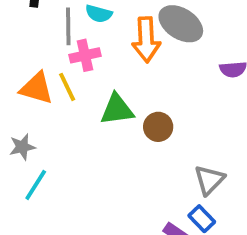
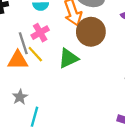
gray line: (68, 26) -> (23, 43), moved
brown circle: (158, 127) -> (91, 32), moved, size x1.6

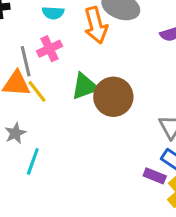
brown circle: (91, 32) -> (113, 97), moved
yellow line: (35, 54) -> (37, 91), moved

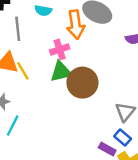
pink cross: (49, 49) -> (60, 49), moved
gray line: (26, 61) -> (18, 29), moved

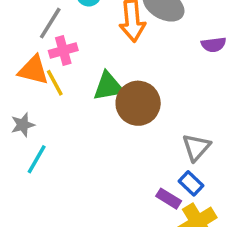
gray line: (18, 29) -> (50, 23), turned 35
pink cross: (60, 49) -> (63, 50), moved

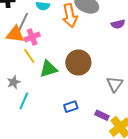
orange triangle: (33, 70) -> (15, 34), moved
green triangle: (108, 86) -> (48, 69), moved
blue rectangle: (191, 183) -> (71, 107), moved, turned -56

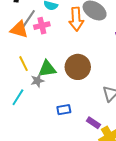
pink cross: (32, 37) -> (42, 26), moved
yellow line: (29, 56) -> (24, 64), moved
gray star: (14, 82) -> (37, 81), moved

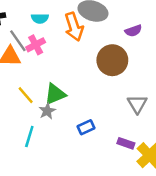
gray line: (29, 19) -> (18, 41), turned -54
brown circle: (78, 67) -> (112, 60), moved
blue rectangle: (64, 110) -> (86, 127), moved

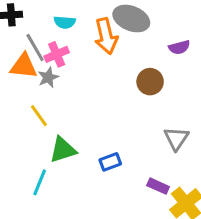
brown circle: (112, 60) -> (150, 82), size x0.7
green triangle: (55, 94) -> (63, 150), moved
gray star: (47, 111) -> (48, 77), moved
cyan line: (29, 136) -> (40, 182), moved

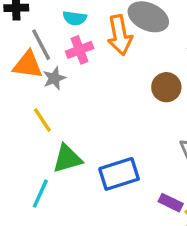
pink cross: (57, 54) -> (80, 50), moved
blue rectangle: (110, 162) -> (119, 174), size x1.6

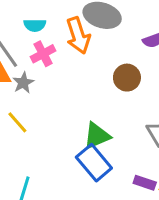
green triangle: (67, 159) -> (97, 136), moved
blue rectangle: (119, 174) -> (94, 163), turned 75

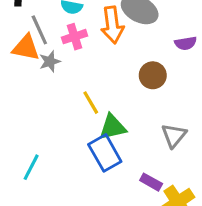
yellow line: (17, 122) -> (91, 103), moved

